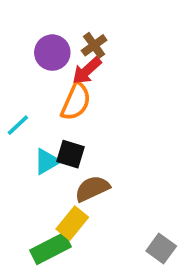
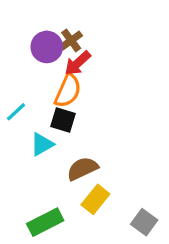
brown cross: (94, 45) -> (71, 40), moved
black square: (70, 154) -> (63, 120), moved
yellow rectangle: (72, 223) -> (95, 199), moved

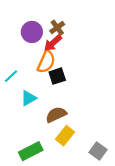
brown cross: (71, 40) -> (57, 28), moved
black square: (63, 120) -> (57, 76), moved, turned -35

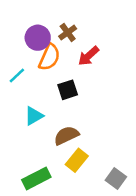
red arrow: (53, 43) -> (89, 56), moved
orange semicircle: (46, 62) -> (49, 57), moved
cyan line: (11, 76) -> (17, 75), moved

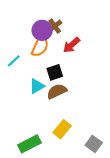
purple circle: (38, 38) -> (42, 30), moved
cyan triangle: (34, 116) -> (37, 86), moved
brown semicircle: (66, 135) -> (57, 91), moved

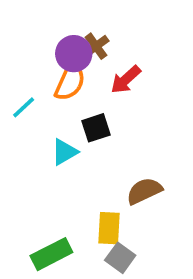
brown semicircle: (57, 91) -> (144, 191), moved
yellow rectangle: (62, 129) -> (109, 228), turned -36
gray square: (94, 144) -> (120, 258), moved

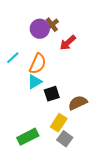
orange semicircle: (70, 81) -> (38, 64), moved
black square: (96, 128) -> (52, 94), moved
yellow rectangle: (109, 228) -> (59, 123), turned 30

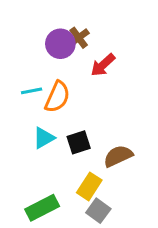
cyan line: (13, 58) -> (32, 91), moved, turned 32
cyan triangle: (35, 82) -> (44, 138), moved

